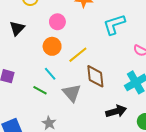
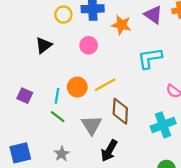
orange circle: (52, 46) -> (77, 87), moved
cyan line: (50, 74) -> (57, 96), moved, turned 40
black arrow: (116, 111) -> (109, 151), moved, turned 126

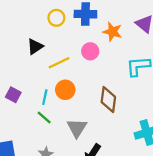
pink circle: (89, 45) -> (90, 51), moved
yellow line: (105, 85) -> (59, 63), moved
brown diamond: (120, 111) -> (108, 100), moved

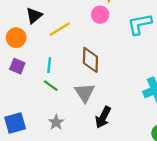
pink circle: (90, 51) -> (100, 15), moved
orange circle: (65, 90) -> (16, 38), moved
brown diamond: (108, 100) -> (90, 60), moved

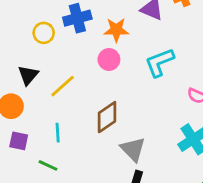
brown diamond: (90, 60) -> (107, 117), turned 65
green line: (51, 86) -> (48, 165), moved
gray triangle: (85, 93) -> (133, 149), moved

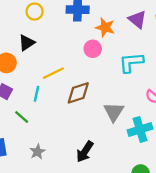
yellow circle: (44, 33) -> (35, 12), moved
yellow line: (63, 86) -> (53, 73), moved
gray triangle: (133, 149) -> (114, 112), moved

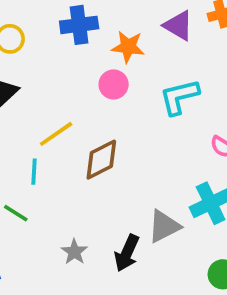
gray triangle: (114, 112) -> (164, 226), moved, turned 40
gray star: (37, 152) -> (74, 252), moved

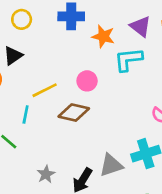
pink circle: (114, 84) -> (87, 81), moved
cyan L-shape: (179, 97) -> (128, 60), moved
brown diamond: (101, 160) -> (74, 113), turned 32

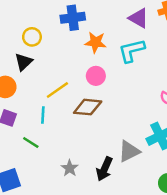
yellow circle: (22, 19) -> (32, 37), moved
orange star: (103, 36) -> (95, 42), moved

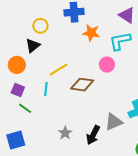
pink circle: (96, 76) -> (107, 65), moved
green line: (31, 143) -> (25, 108), moved

